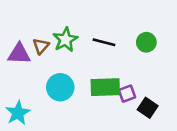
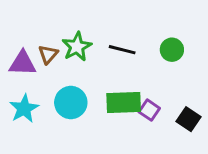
purple square: (127, 94) -> (149, 110), turned -36
black square: (148, 108) -> (189, 119), moved
cyan star: (18, 113) -> (24, 109), moved

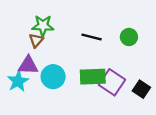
green star: (77, 47) -> (43, 26), moved, turned 30
purple triangle: (23, 63) -> (28, 65), moved
purple square: (149, 110) -> (112, 82), size x1.6

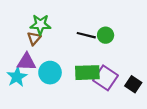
green circle: (129, 37) -> (106, 35), moved

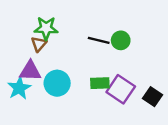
green rectangle: (87, 73) -> (100, 83), size x0.7

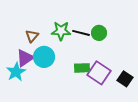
green star: (46, 28) -> (61, 31), moved
purple triangle: (30, 71) -> (25, 58), turned -36
cyan circle: (57, 83) -> (44, 57), moved

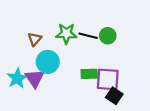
purple triangle: (25, 58) -> (35, 78), moved, turned -30
purple square: (99, 73) -> (108, 79), turned -30
black square: (125, 79) -> (114, 96), moved

